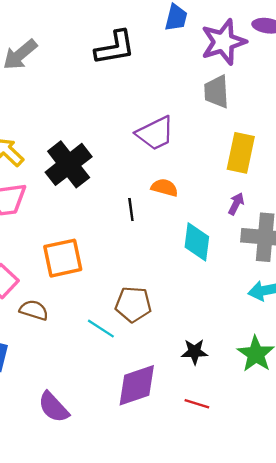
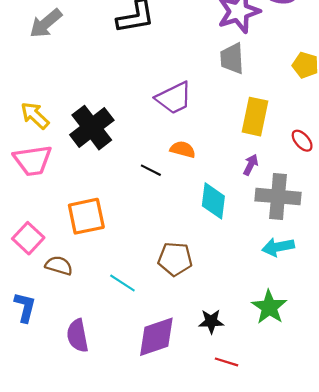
black line: (131, 210) -> (151, 170), turned -55
brown pentagon: (133, 304) -> (175, 259), moved
black star: (195, 352) -> (211, 321), moved
red line: (197, 404) -> (227, 362), moved
purple semicircle: (54, 407) -> (78, 336), moved, turned 32

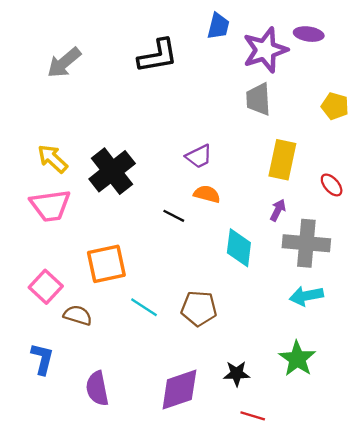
purple trapezoid: (174, 98) -> (199, 156), moved, size x0.7
cyan line: (122, 283) -> (144, 307), moved

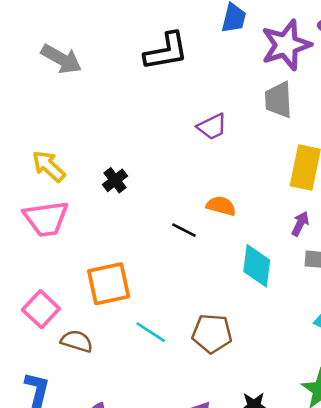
gray arrow: (64, 63) -> (61, 59), turned -111
purple trapezoid: (199, 156) -> (212, 127), moved
black cross: (112, 171) -> (115, 180), size x0.5

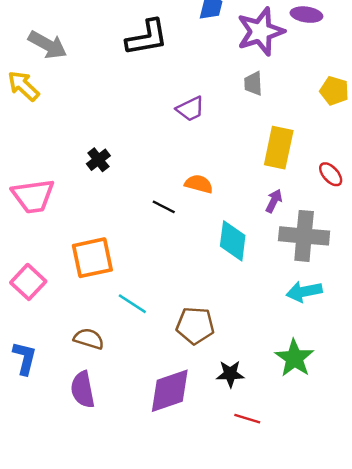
gray trapezoid: (278, 100) -> (253, 84), size x0.7
yellow arrow: (49, 166) -> (23, 86), moved
brown pentagon: (212, 333) -> (195, 325), moved
brown semicircle: (77, 341) -> (89, 339), moved

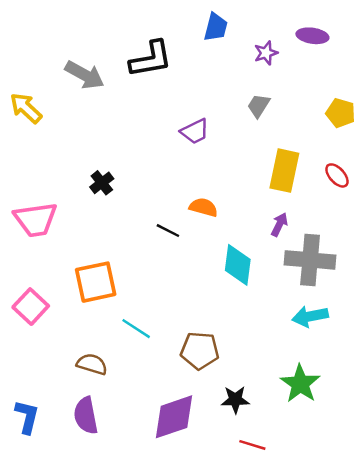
purple star: (261, 32) -> (266, 53), size x0.5
gray arrow: (48, 45) -> (85, 75), moved
gray trapezoid: (253, 84) -> (259, 106), turned 35
red ellipse: (331, 174) -> (337, 175), moved
blue L-shape: (25, 358) -> (27, 417), moved

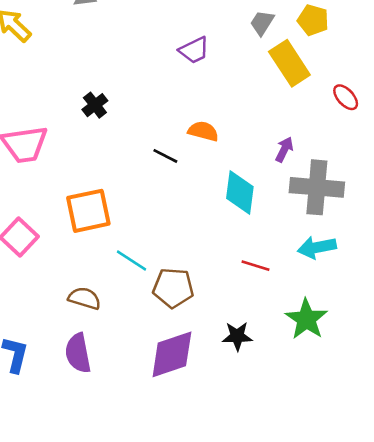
yellow pentagon: (341, 113) -> (313, 20), moved
yellow rectangle: (284, 171) -> (289, 63), moved, turned -45
brown pentagon: (200, 351) -> (173, 288), moved
red line: (252, 445) -> (256, 266), moved

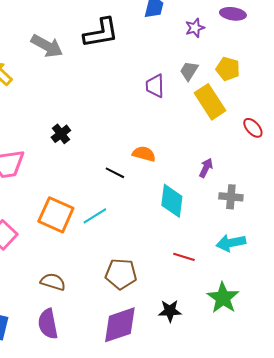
purple trapezoid: (194, 50) -> (155, 86), moved, turned 115
gray cross: (317, 187) -> (231, 197), size x0.6
orange square: (88, 211) -> (56, 215), turned 36
cyan line: (131, 260) -> (95, 216), moved, turned -65

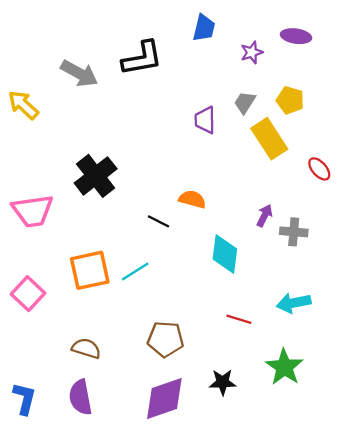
black cross: (61, 134) -> (96, 176), size x1.8
gray cross: (231, 197) -> (294, 232), moved
orange square: (56, 215) -> (90, 270), turned -36

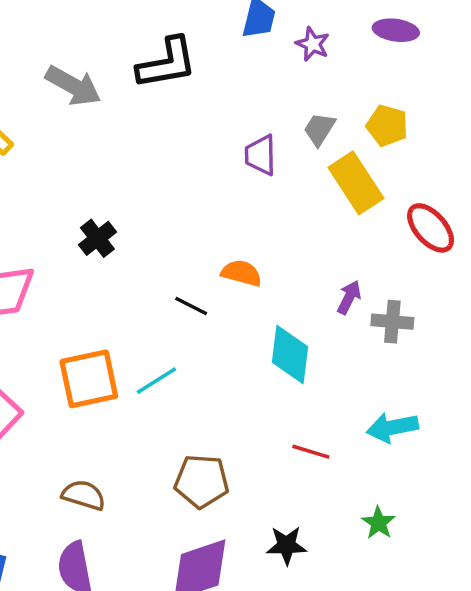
purple star: (252, 52) -> (313, 44), moved, turned -30
red ellipse: (319, 169) -> (431, 228), size x1.4
black cross: (96, 176) -> (97, 238), size x0.6
green star: (284, 367) -> (378, 523), size x0.6

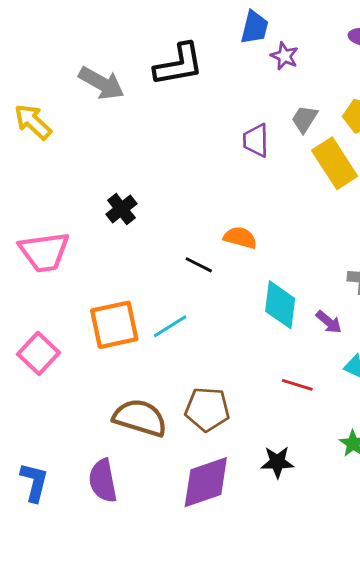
purple star: (313, 44) -> (284, 56), moved
purple arrow: (349, 297) -> (329, 322), moved, turned 104
brown semicircle: (84, 495) -> (140, 418), moved, size x1.5

